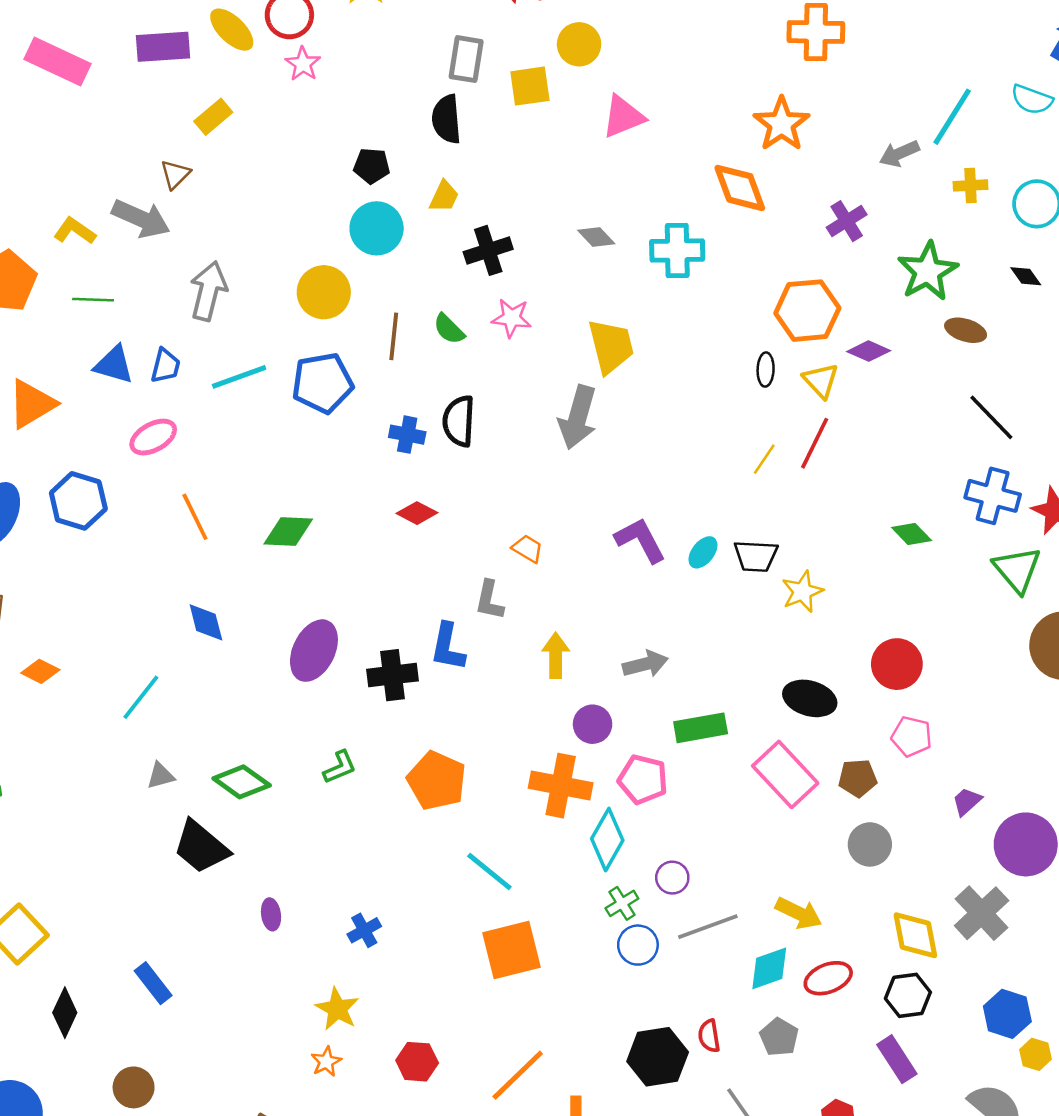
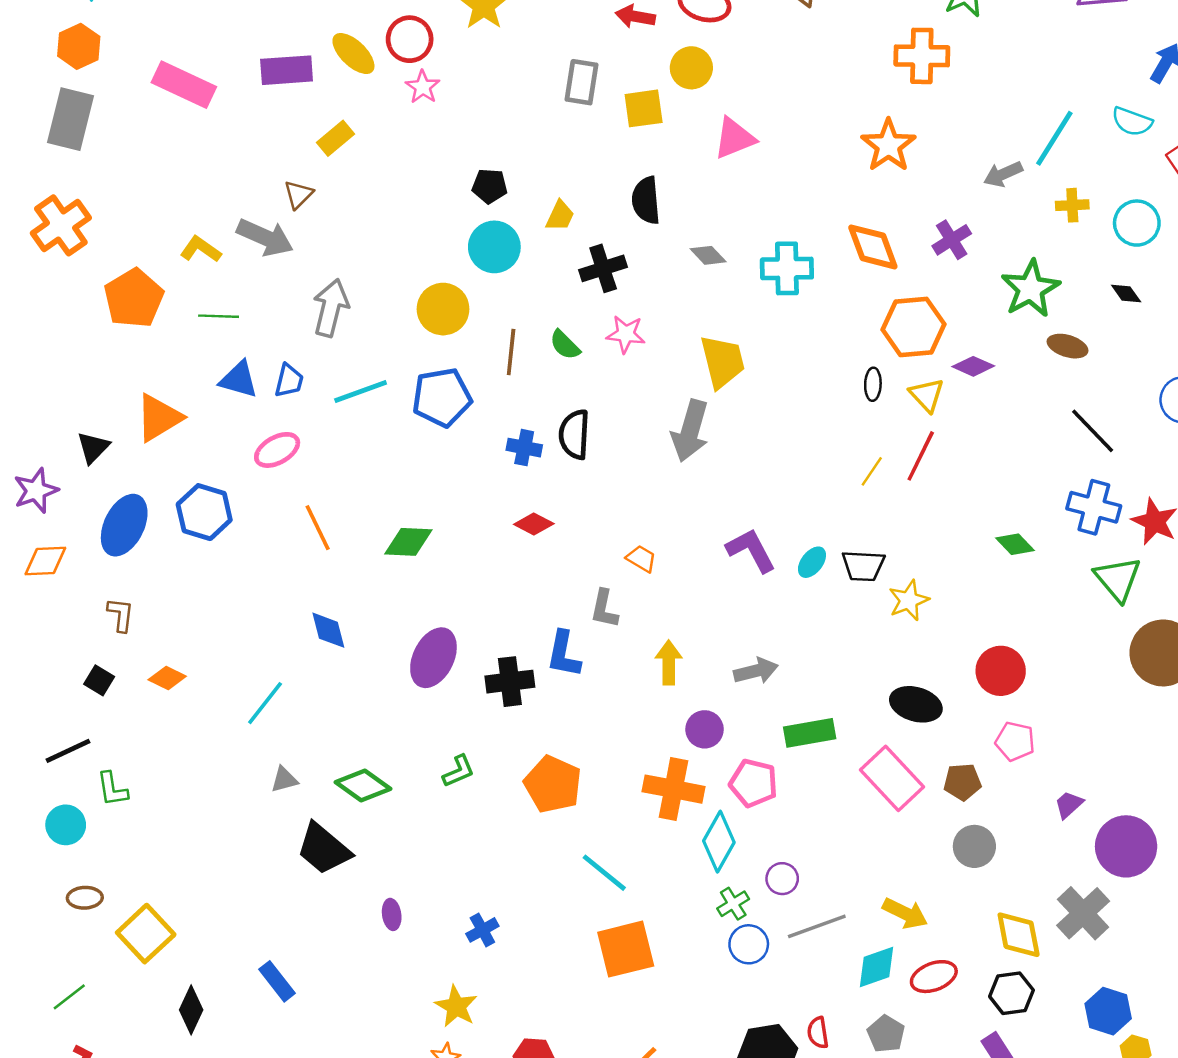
black semicircle: (446, 119) -> (646, 200), moved
orange diamond: (740, 188) -> (873, 247), moved

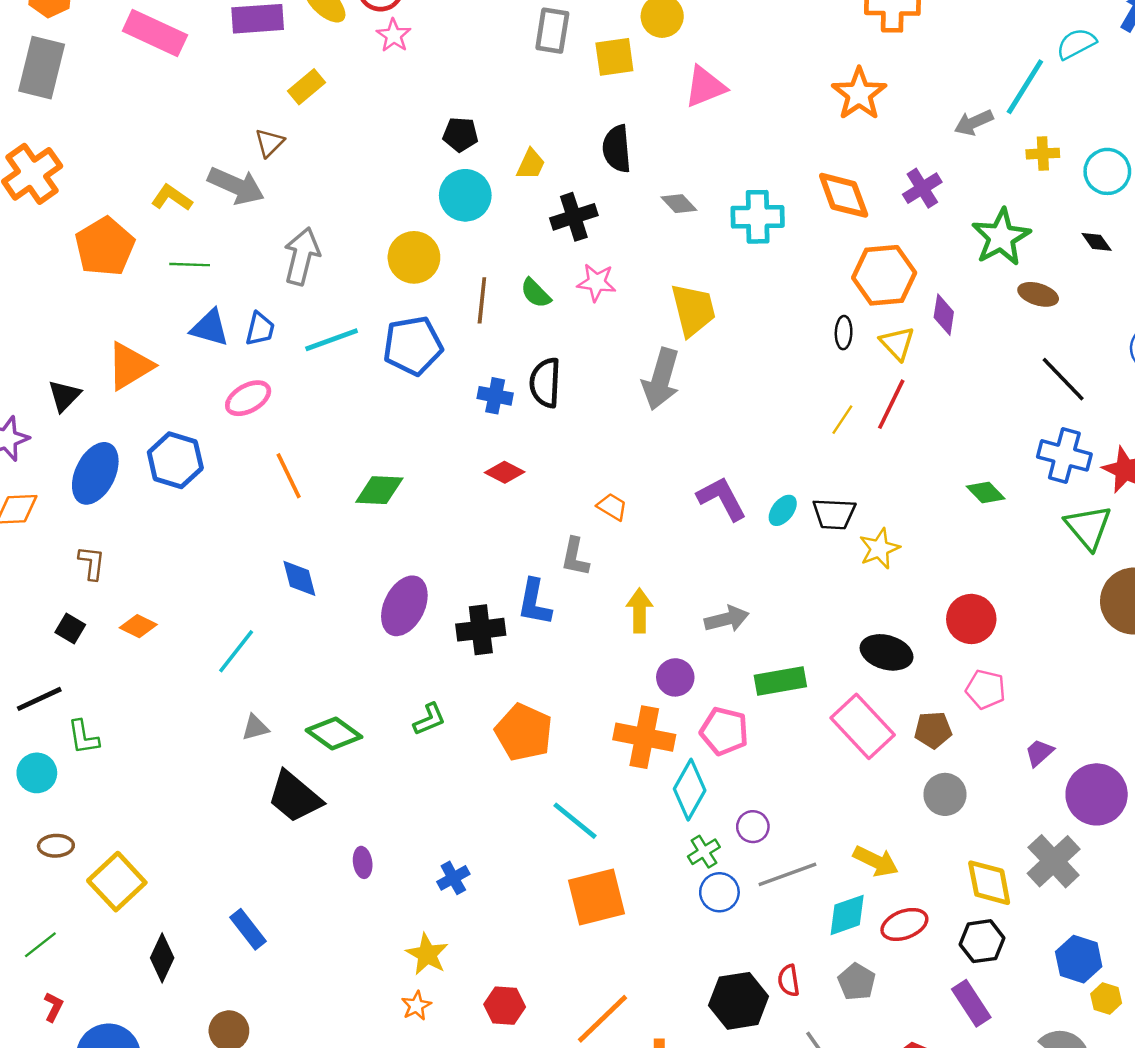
cyan semicircle: (1132, 122) -> (1076, 44), moved, turned 132
purple diamond: (973, 366) -> (944, 315), turned 75

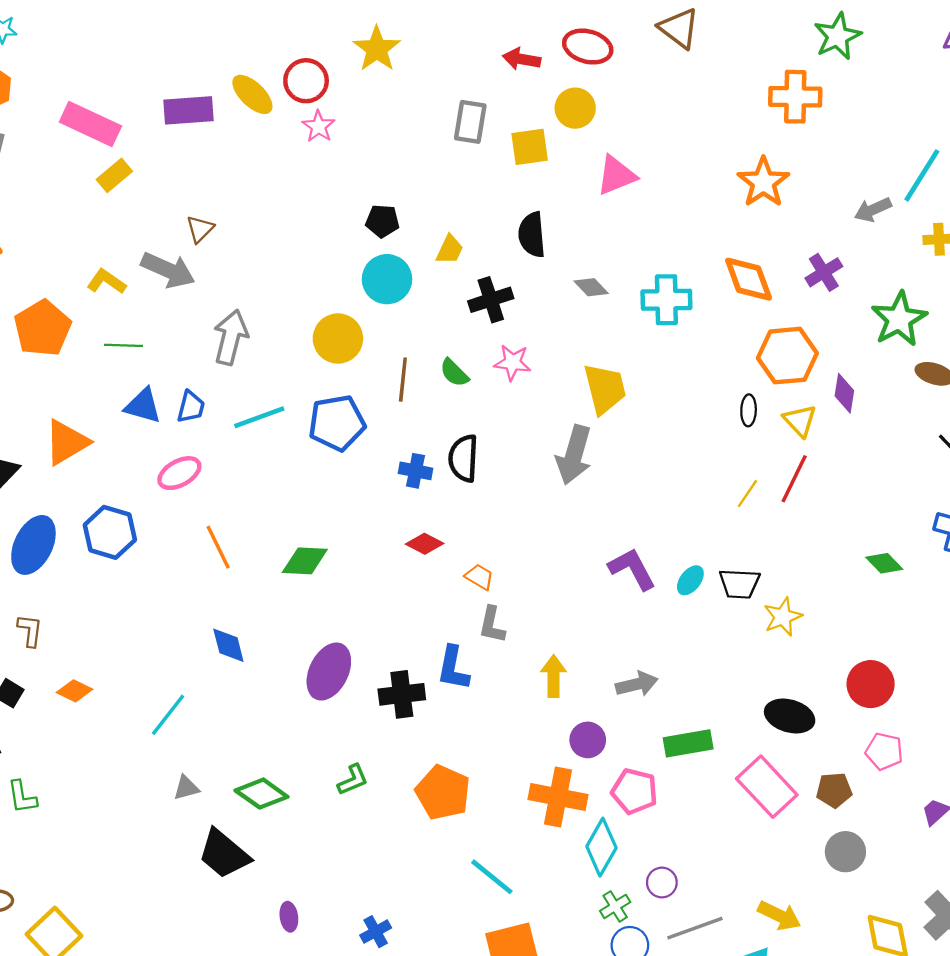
yellow rectangle: (307, 87) -> (114, 175), moved
orange trapezoid: (612, 507) -> (479, 577), moved

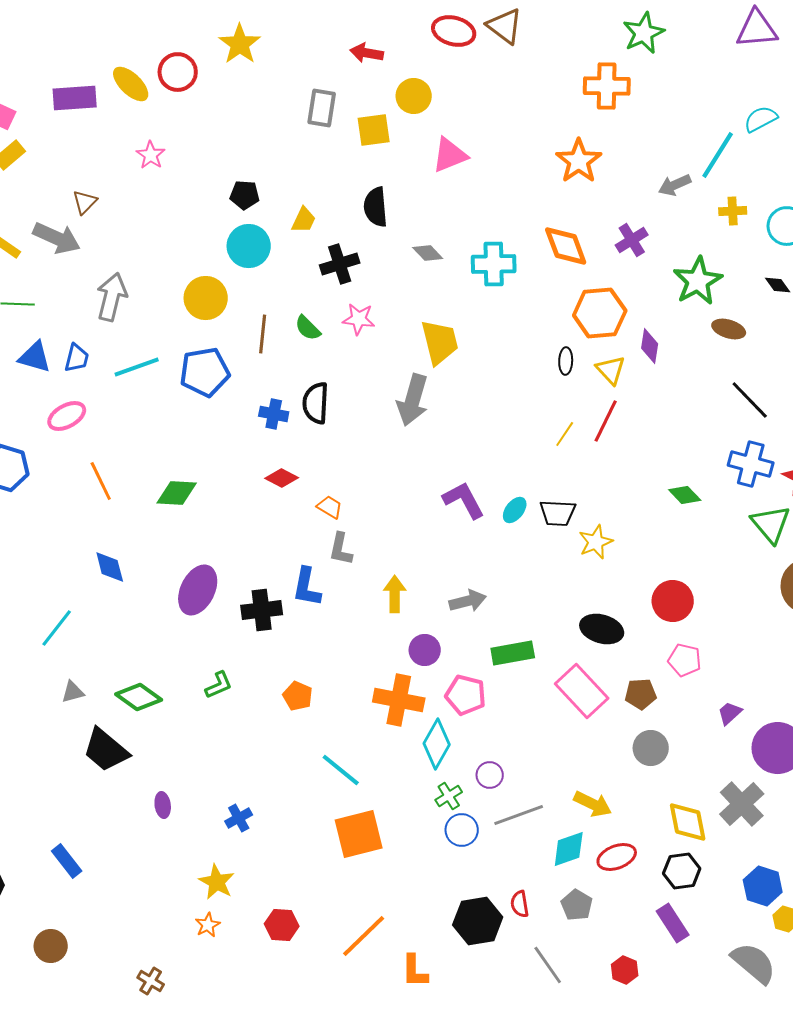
red ellipse: (588, 47) -> (454, 31), moved
pink star: (319, 126) -> (151, 155), moved
orange pentagon: (443, 792) -> (298, 696), size x0.6

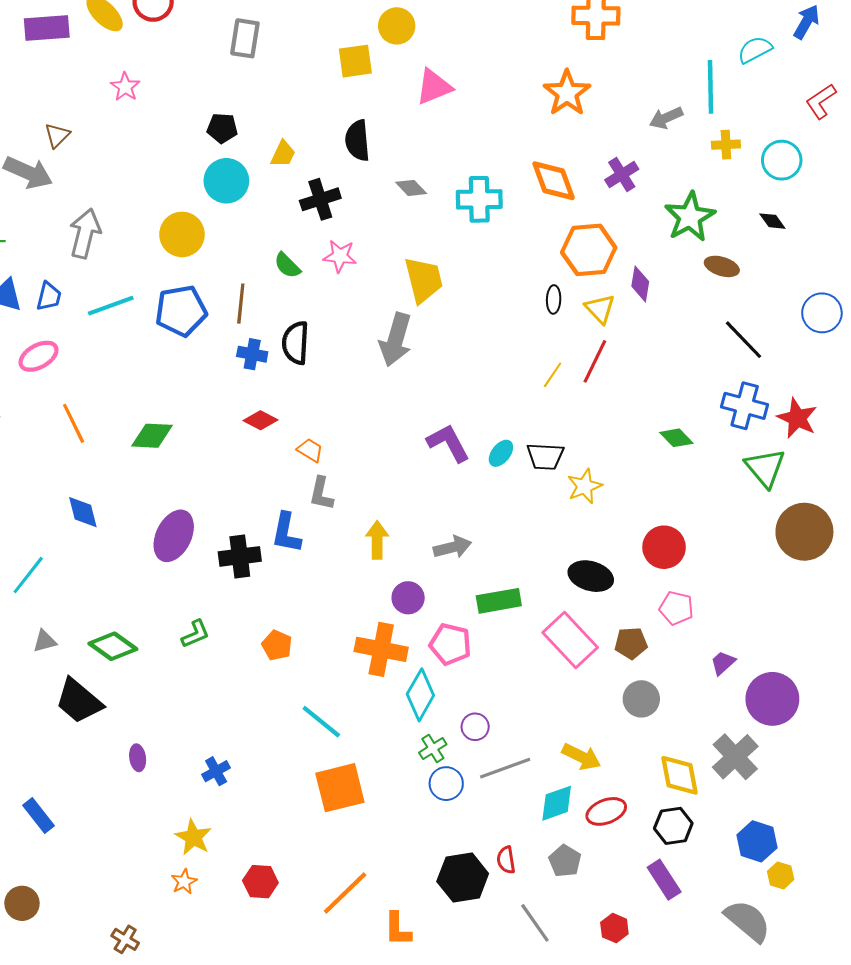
gray rectangle: (322, 108) -> (245, 38), moved
cyan line: (718, 155) -> (710, 87), turned -33
brown line: (263, 334) -> (241, 304), moved

